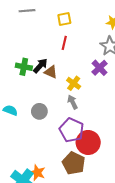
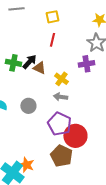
purple cross: (100, 68) -> (86, 64), turned 35
gray arrow: (73, 102) -> (60, 97), turned -56

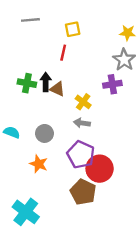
red line: (52, 40) -> (63, 53), moved
black arrow: (29, 62) -> (46, 82), turned -42
orange star: (26, 165) -> (39, 164), moved

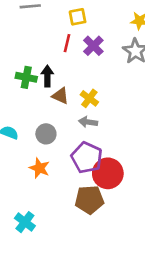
purple cross: (112, 84) -> (93, 46), moved, turned -36
brown triangle: (57, 89) -> (60, 96), moved
brown pentagon: (83, 192) -> (89, 200), turned -30
cyan cross: (26, 212) -> (25, 222), size x0.7

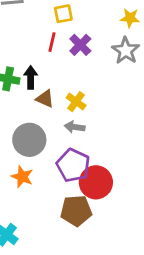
gray circle: (46, 134) -> (29, 140), size x1.5

